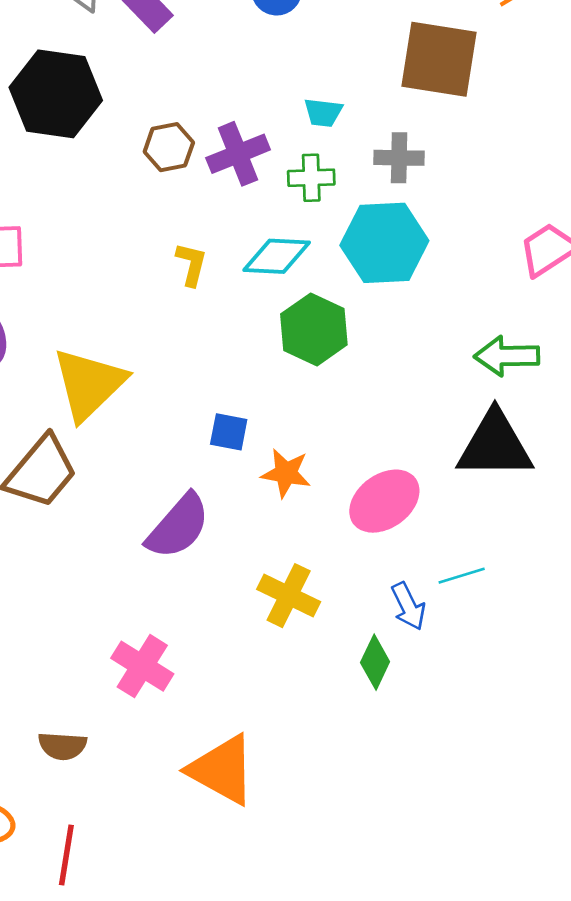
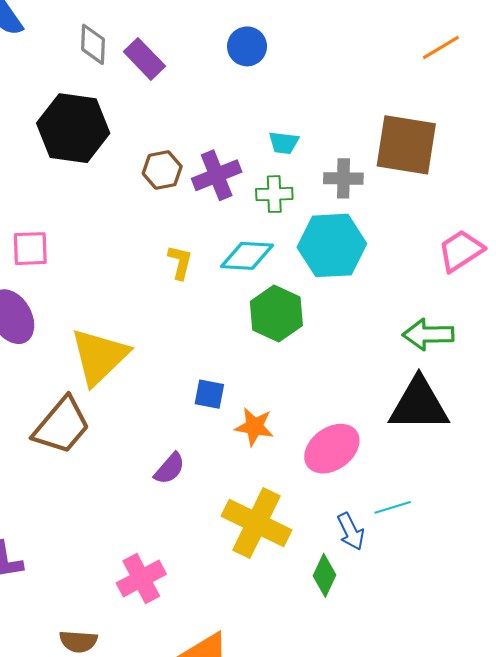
brown square: (439, 59) -> (406, 145), moved
purple semicircle: (178, 526) -> (170, 469), size x0.6
yellow cross: (289, 596) -> (256, 523), size x1.4
pink cross: (142, 666) -> (141, 579), turned 30

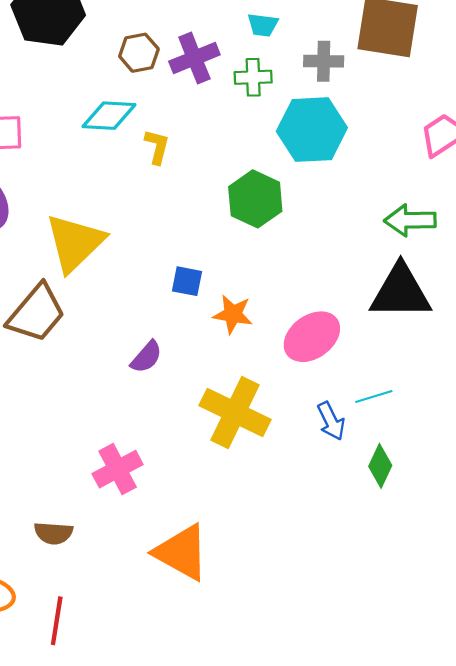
cyan diamond: (247, 256) -> (109, 116), moved
green diamond: (325, 575) -> (380, 466), moved

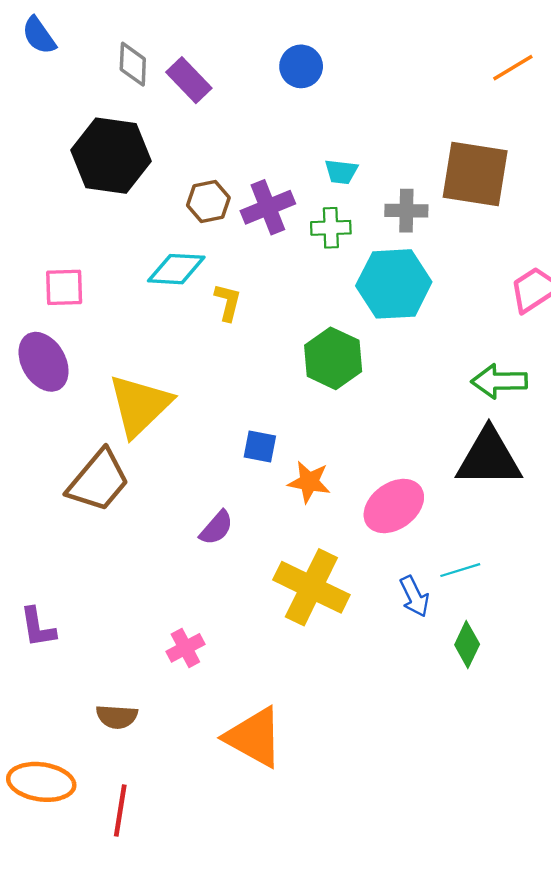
pink cross: (118, 469) -> (185, 648), size x0.7

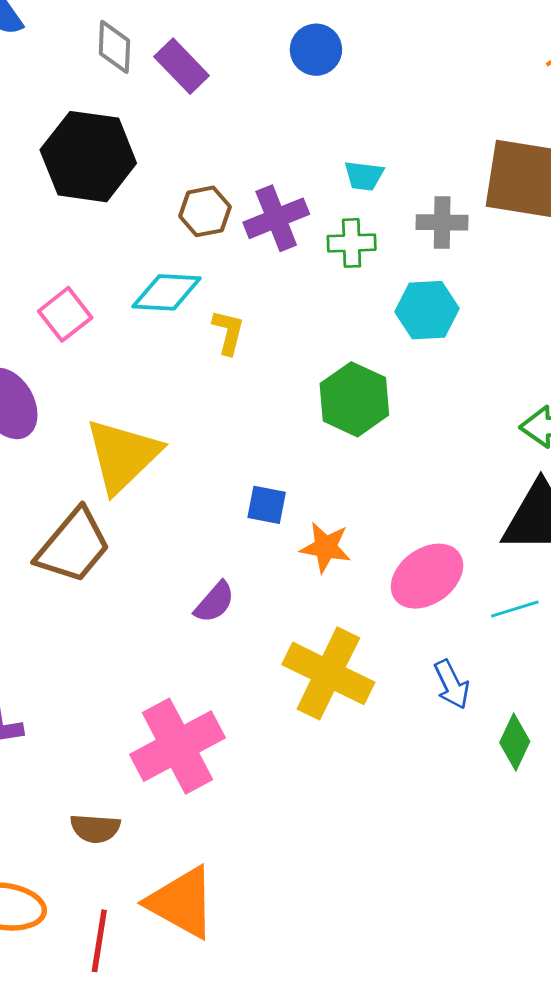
cyan hexagon: (394, 284) -> (427, 310), size x0.7
pink square: (64, 287) -> (65, 314), moved, turned -36
cyan line: (460, 570) -> (515, 609), moved
pink cross: (185, 648) -> (177, 746), size x2.0
orange triangle: (254, 737) -> (182, 902), moved

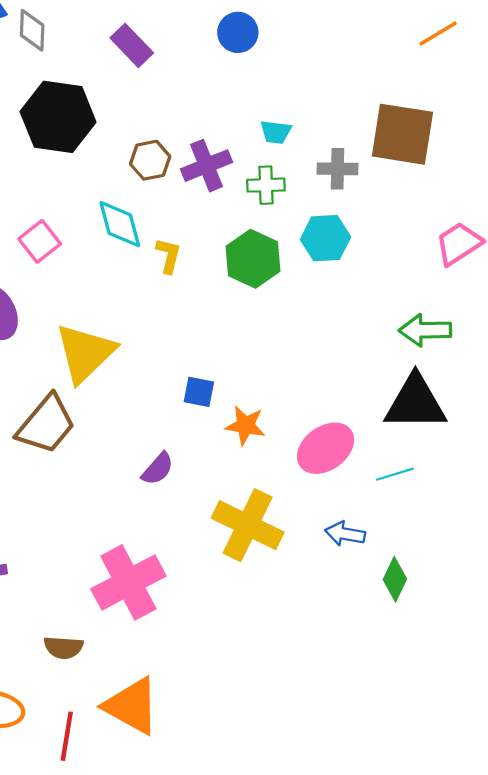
gray diamond: (114, 47) -> (32, 30), moved
cyan diamond: (167, 292) -> (120, 224), turned 72
green hexagon: (354, 399) -> (253, 259), moved
blue arrow: (452, 684) -> (345, 534), turned 126

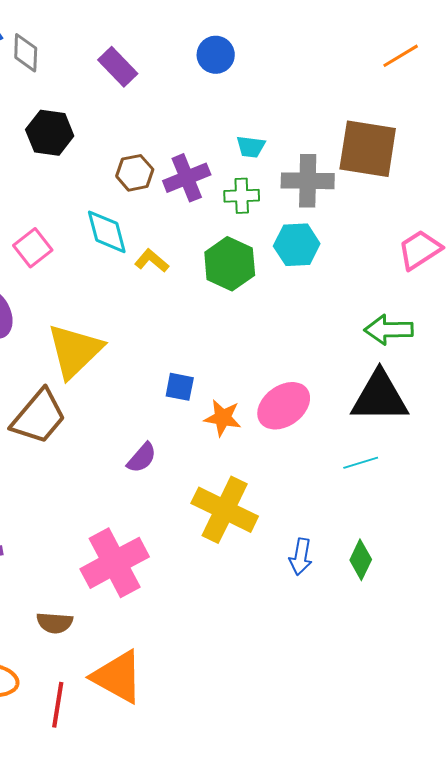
black hexagon: (58, 117) -> (50, 133), size x0.7
gray cross: (337, 169) -> (308, 181), size x1.4
yellow L-shape: (169, 255) -> (152, 261), turned -64
pink ellipse: (326, 448) -> (284, 406), moved
blue arrow: (345, 534) -> (301, 557), moved, turned -90

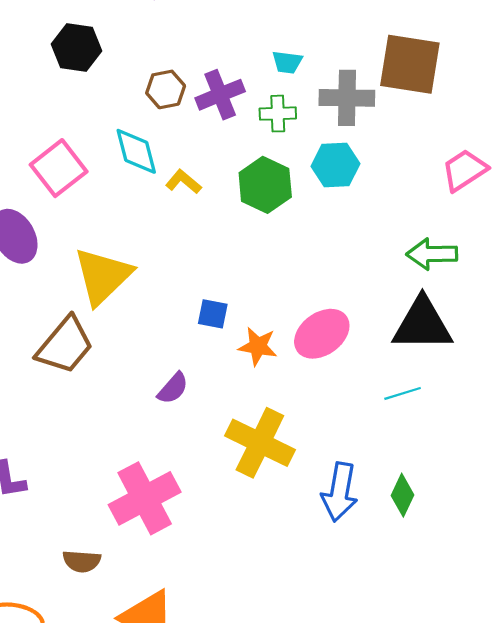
pink square: (33, 248) -> (59, 168), size x1.4
blue arrow: (301, 557) -> (340, 492), size x1.5

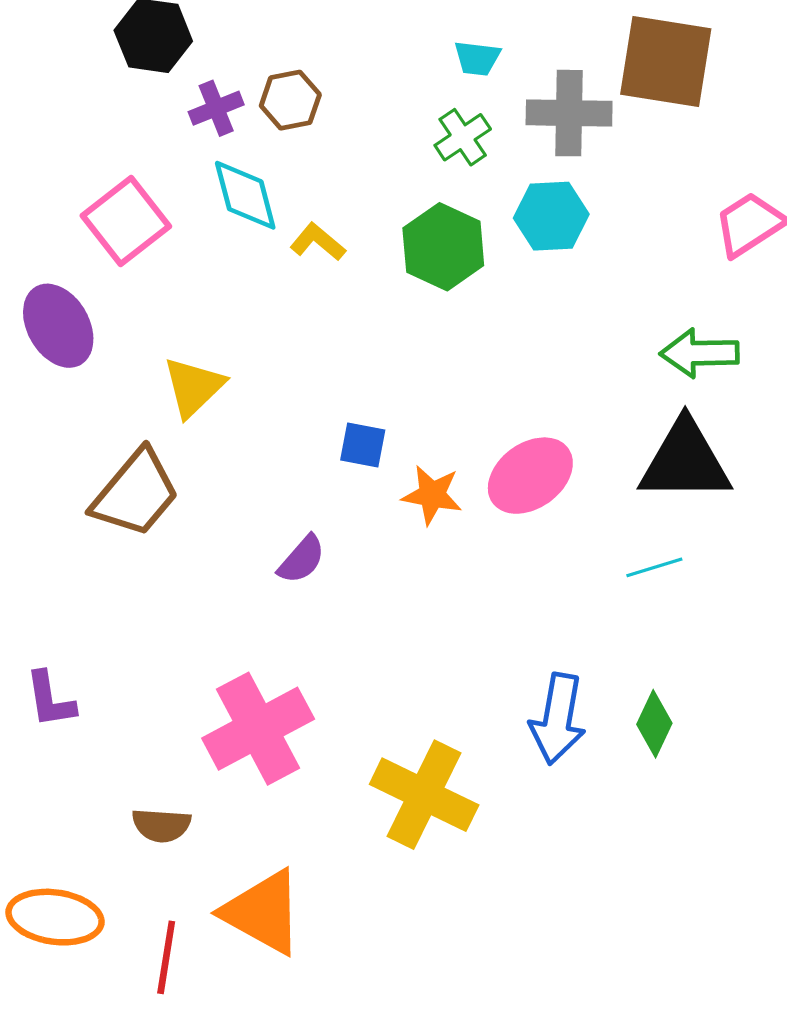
purple cross: (220, 95) -> (216, 108), moved, size x0.7
green cross: (278, 114) -> (463, 137), turned -32
yellow triangle: (103, 276) -> (194, 387), size x0.7
yellow cross: (260, 443) -> (424, 795), moved

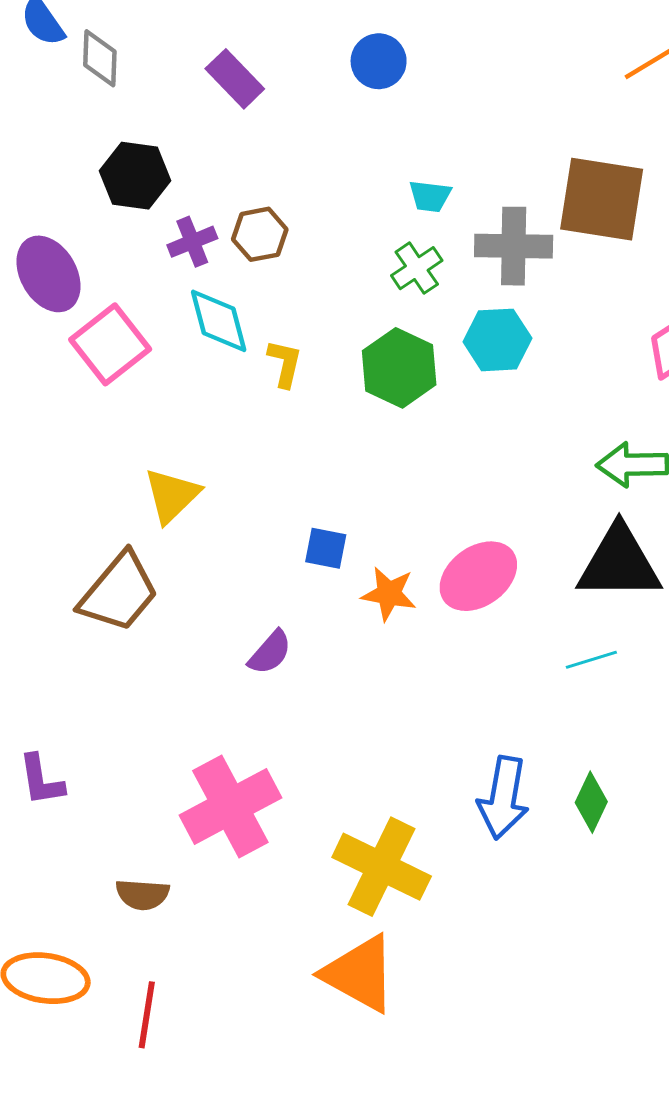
yellow L-shape: (318, 242) -> (285, 363), turned 63
purple ellipse: (58, 326) -> (49, 274), moved
orange triangle: (263, 912) -> (360, 974), moved

